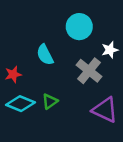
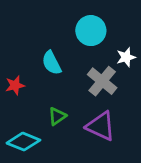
cyan diamond: (20, 104) -> (23, 142), moved
purple triangle: (105, 110) -> (101, 126), moved

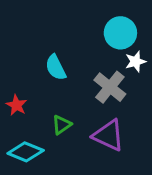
cyan circle: (91, 31) -> (120, 33), moved
red star: (15, 85) -> (16, 105), moved, turned -30

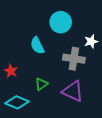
cyan circle: (120, 33) -> (61, 22), moved
gray cross: (110, 87) -> (74, 59), turned -30

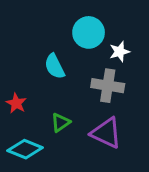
white star: (91, 41) -> (120, 52), moved

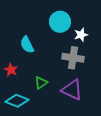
cyan semicircle: (55, 66) -> (27, 45), moved

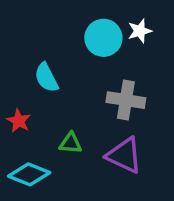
white star: (81, 35) -> (140, 31), moved
green triangle: (41, 83) -> (71, 143), turned 40

